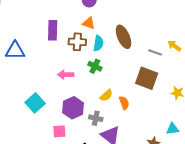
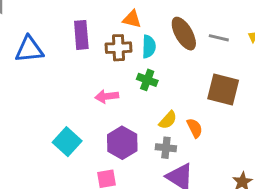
blue triangle: (15, 51) -> (29, 49), moved
gray line: (155, 52) -> (219, 38), moved
gray cross: (96, 118) -> (166, 148), moved

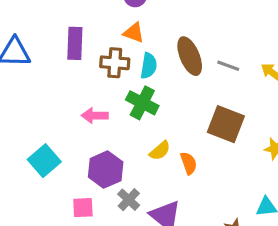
green cross: (147, 80) -> (142, 103), size x1.4
gray cross: (166, 148) -> (129, 200), moved, turned 30

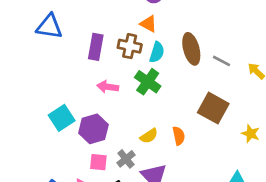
purple rectangle: (75, 43) -> (96, 47), moved
yellow semicircle: (160, 151) -> (149, 136), moved
purple hexagon: (106, 170) -> (93, 129), moved
pink square: (83, 208) -> (98, 162), moved

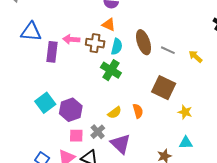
purple rectangle: (96, 47) -> (52, 52), moved
pink arrow: (108, 87) -> (71, 39), moved
yellow star: (251, 134) -> (185, 112), moved

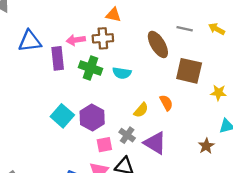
brown ellipse: (144, 42) -> (158, 44), moved
cyan semicircle: (117, 47) -> (122, 73), moved, turned 98
green cross: (111, 70) -> (91, 68), moved

